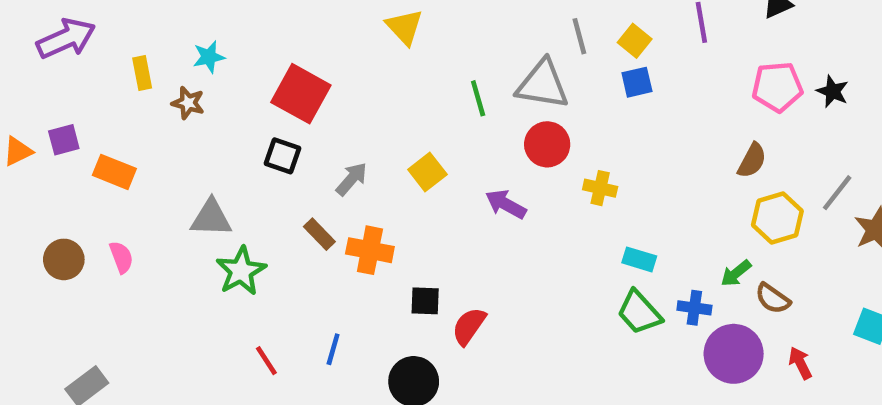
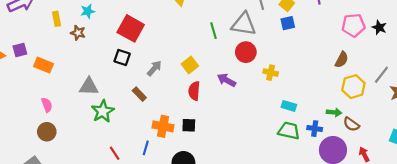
orange cross: (370, 250) -> (163, 126), moved
brown circle: (64, 259) -> (47, 132), moved
green arrow: (736, 273) -> (334, 112), turned -136
green trapezoid: (639, 312) -> (289, 131), turned 145
red semicircle: (469, 326) -> (194, 91), moved, turned -30

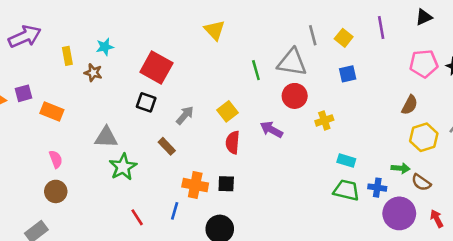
blue square: (288, 23) -> (348, 74), moved
yellow cross: (271, 73) -> (324, 120), turned -32

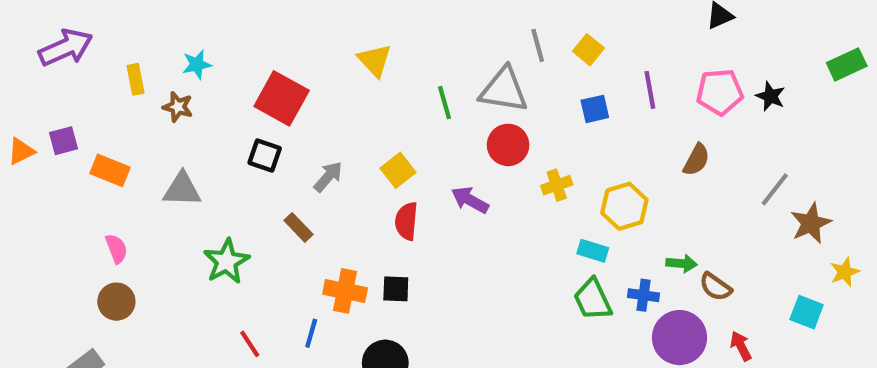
purple line: (381, 27) -> (650, 90), moved
yellow triangle: (215, 30) -> (375, 60), moved
gray triangle: (106, 137) -> (182, 189), moved
yellow hexagon: (424, 137) -> (624, 206), moved
green trapezoid: (346, 190) -> (593, 299), turned -128

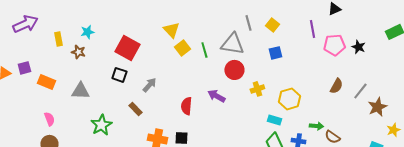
purple line: (650, 90) -> (312, 29), moved
brown semicircle: (696, 160) -> (336, 86), moved
yellow square: (398, 170) -> (182, 48), moved

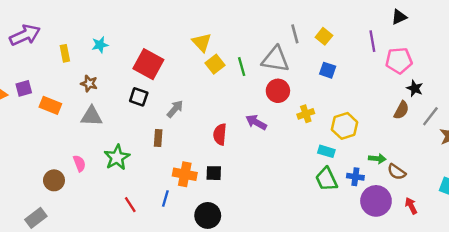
black star: (358, 47) -> (415, 88), moved
brown star: (78, 52) -> (89, 84), moved
blue square: (275, 53) -> (328, 70), turned 32
brown rectangle: (135, 109) -> (158, 138), turned 48
pink semicircle: (49, 119) -> (79, 163), moved

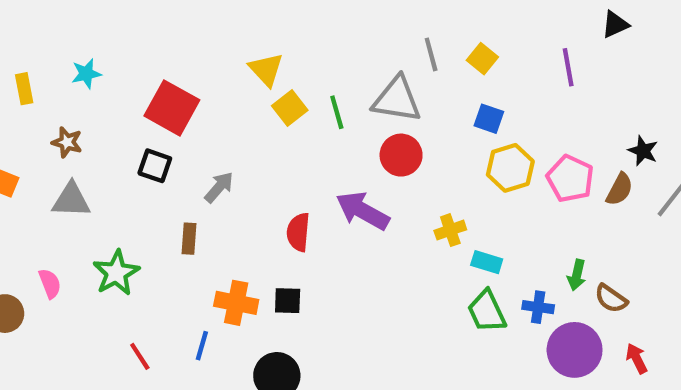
pink pentagon: (399, 61) -> (570, 179), moved, turned 30
yellow cross: (306, 114) -> (450, 230), moved
purple arrow: (256, 122) -> (363, 211), size x1.4
yellow hexagon: (345, 126) -> (510, 168), moved
green arrow: (377, 159) -> (577, 275), turned 98

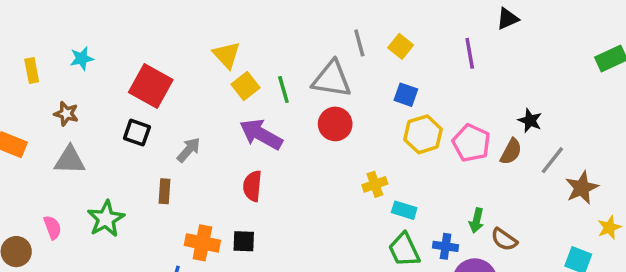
purple arrow: (363, 211) -> (261, 134), moved

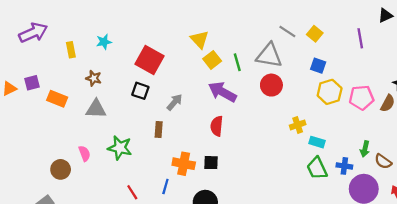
gray line: (359, 43) -> (287, 31), turned -42
pink pentagon: (471, 143) -> (361, 98), turned -30
green star: (106, 219) -> (120, 148), turned -30

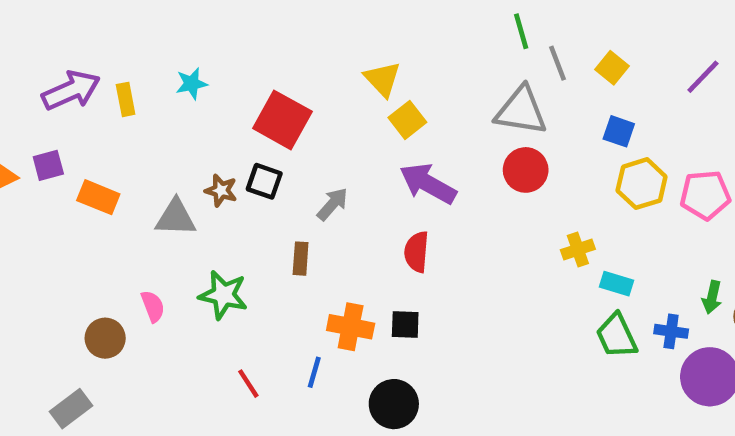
gray line: (287, 31) -> (557, 63), turned 36
purple arrow: (33, 33) -> (71, 90), moved
purple line: (360, 38) -> (703, 77), turned 54
green line: (237, 62) -> (521, 31), moved
brown star: (94, 78) -> (221, 190), moved

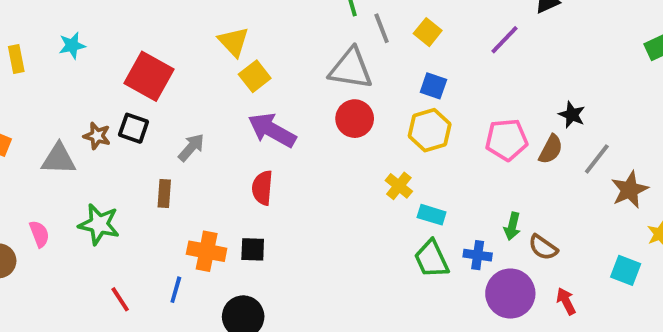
yellow hexagon: (642, 184) -> (430, 130), moved
yellow cross: (578, 250) -> (399, 186), turned -32

